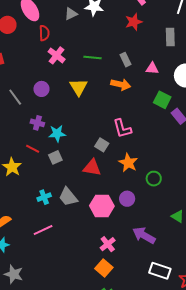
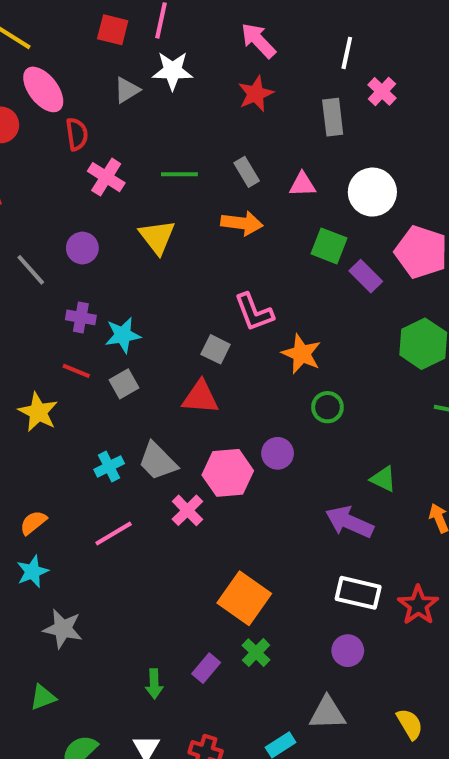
orange star: (128, 163) -> (302, 354), moved
purple arrow: (144, 235) -> (349, 522), moved
pink cross: (108, 244) -> (187, 510), moved
orange square: (104, 268) -> (244, 598), size x1.4

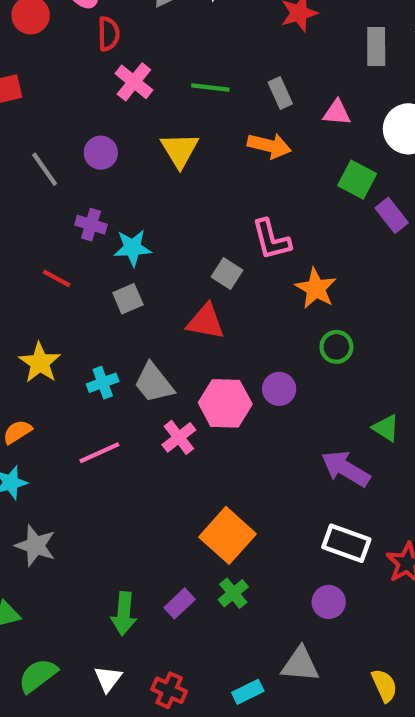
red line: (76, 371) -> (57, 278), moved
yellow star: (38, 412) -> (40, 363), moved
green arrow: (154, 684) -> (124, 614), size x1.4

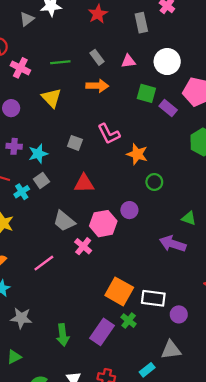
gray square: (227, 274) -> (75, 143), moved
cyan cross: (103, 383) -> (22, 192), moved
white rectangle: (346, 543) -> (153, 298), moved
purple rectangle: (180, 603) -> (102, 332), size x1.6
green arrow: (124, 614) -> (63, 335), moved

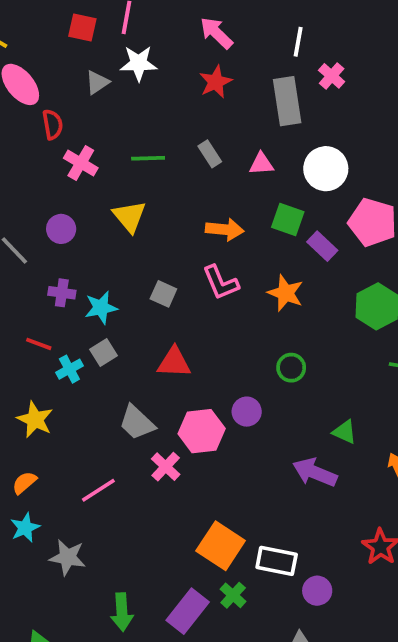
gray rectangle: (141, 23) -> (287, 101), size x1.4
orange arrow: (97, 86) -> (225, 230), moved
orange star: (137, 154) -> (286, 293), moved
gray star: (21, 318) -> (68, 557), moved

